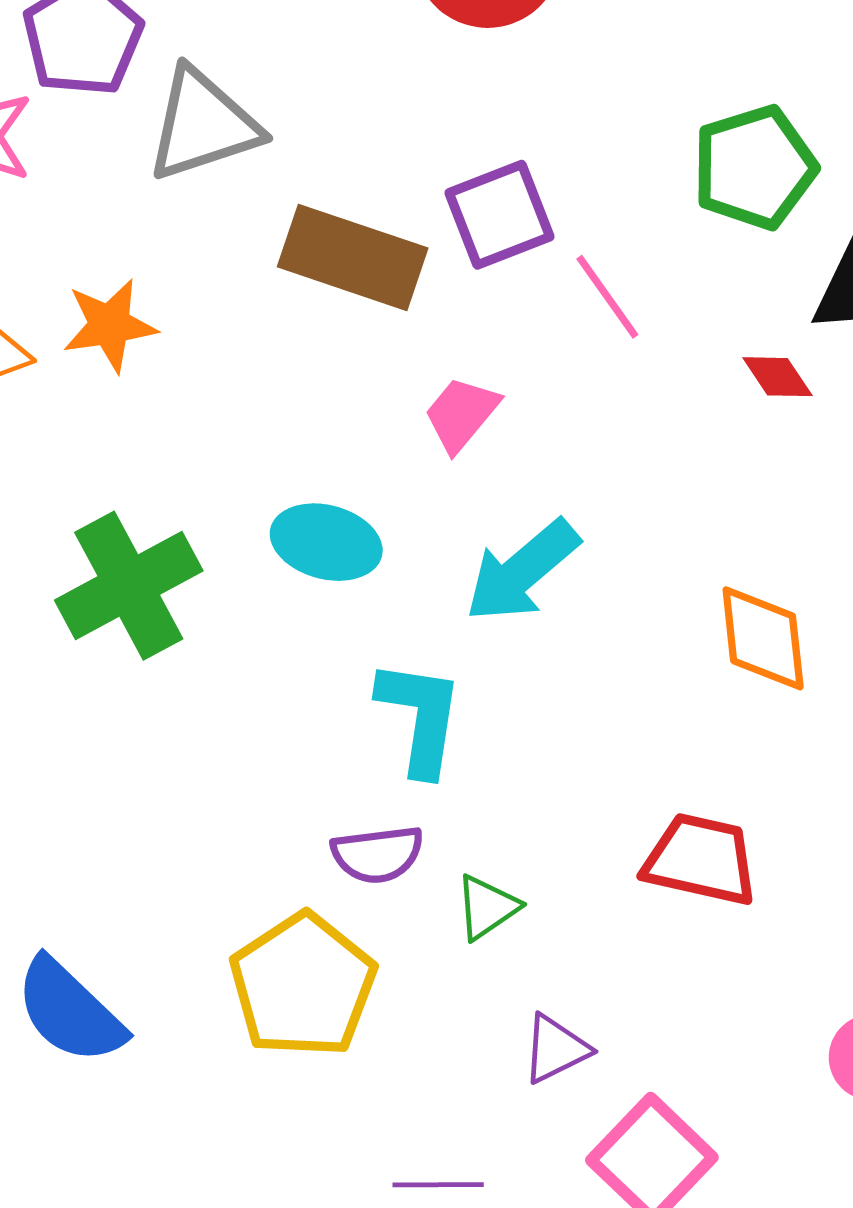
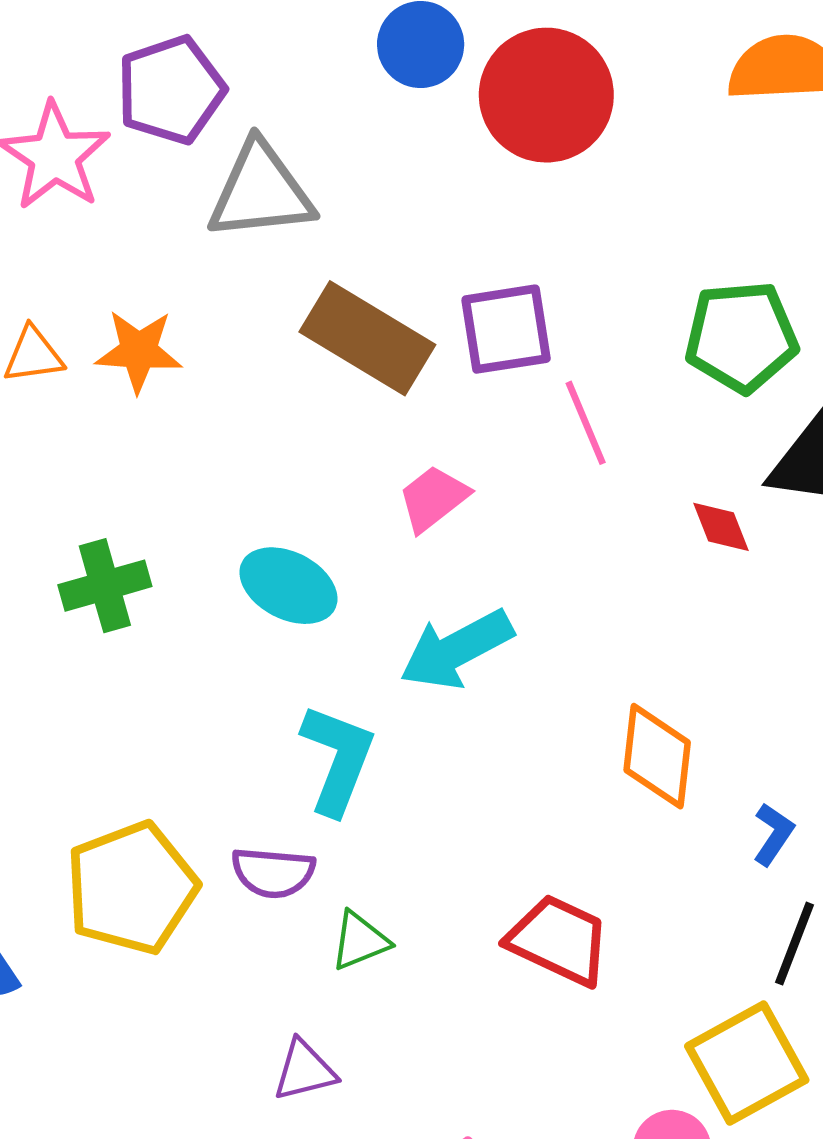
green cross: (129, 586) -> (105, 586), size x0.7
yellow pentagon: (303, 985) -> (132, 888), moved
purple triangle: (556, 1049) -> (304, 1070), moved

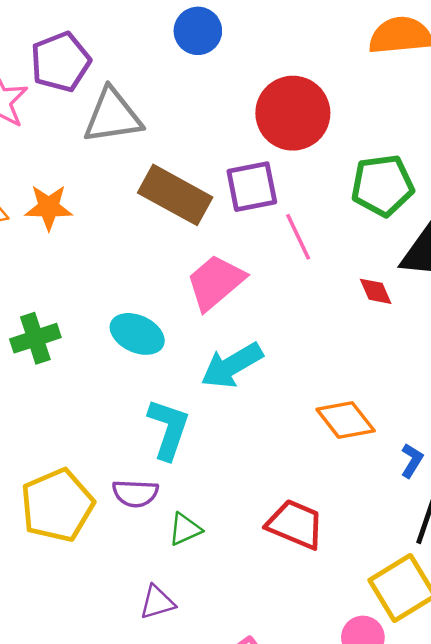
red circle: (546, 95) -> (293, 113), moved
pink trapezoid: (433, 498) -> (215, 282), size x1.5
orange diamond: (657, 756) -> (346, 420), turned -42

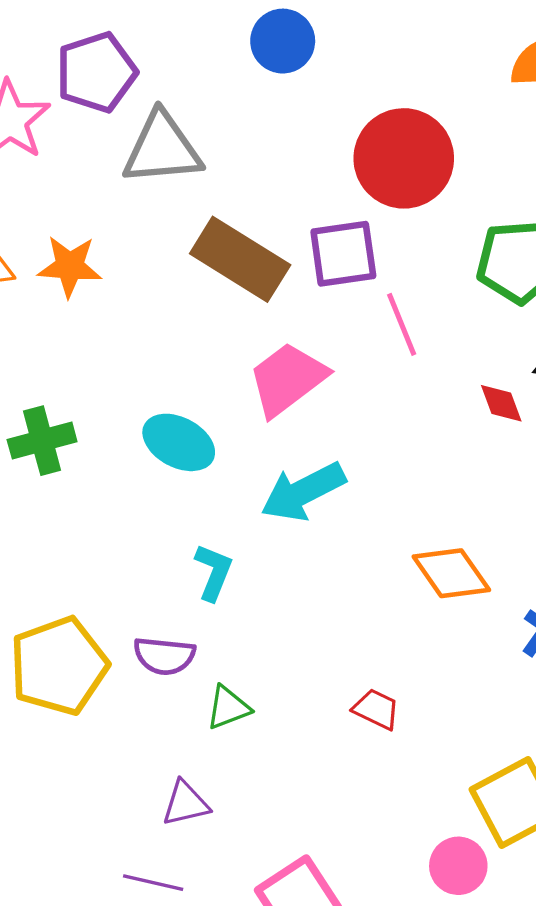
cyan L-shape: (168, 429) -> (214, 572), size x0.7
red trapezoid: (295, 524) -> (376, 709), size x0.6

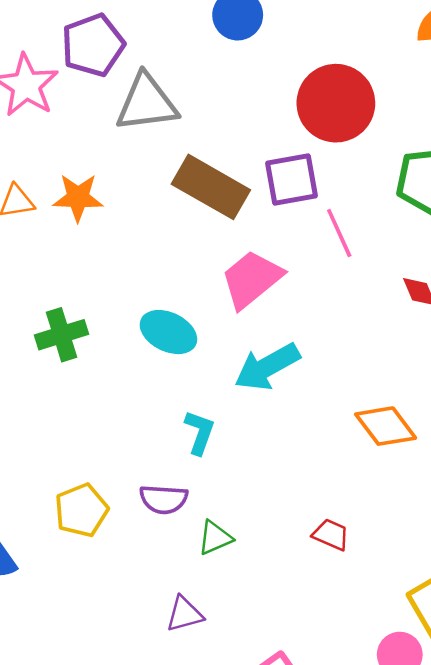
yellow pentagon: (59, 666) -> (81, 510), size x0.7

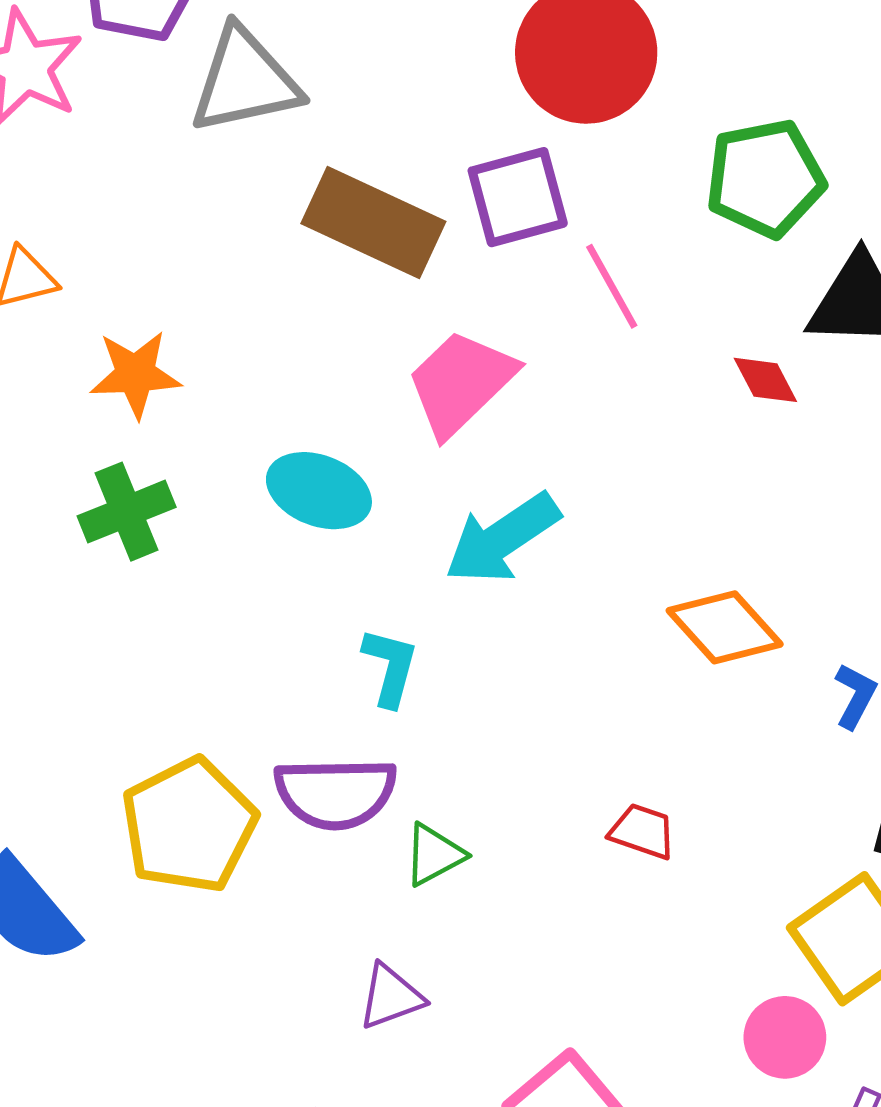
orange star: (78, 198) -> (135, 374), moved
purple semicircle: (164, 499) -> (335, 793), size x1.4
yellow pentagon: (81, 510) -> (189, 825), size x1.4

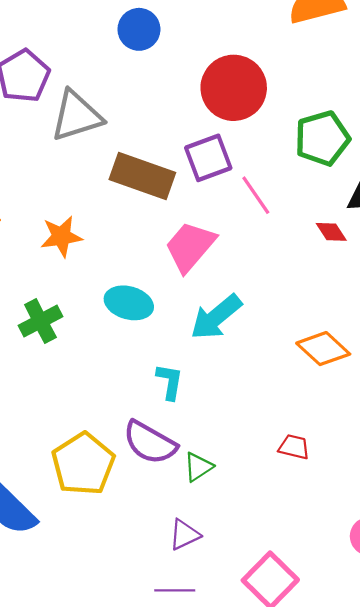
orange star: (135, 374) -> (61, 236), moved
purple semicircle: (335, 793) -> (150, 443), turned 36

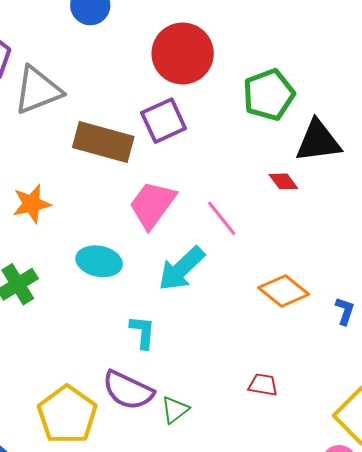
pink line: (256, 195) -> (222, 218), moved

